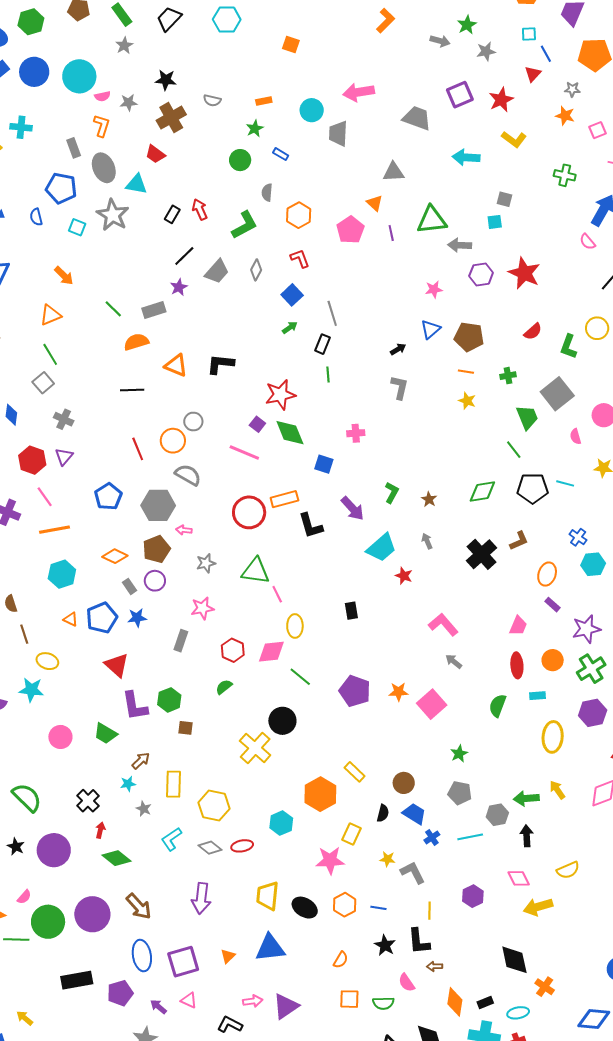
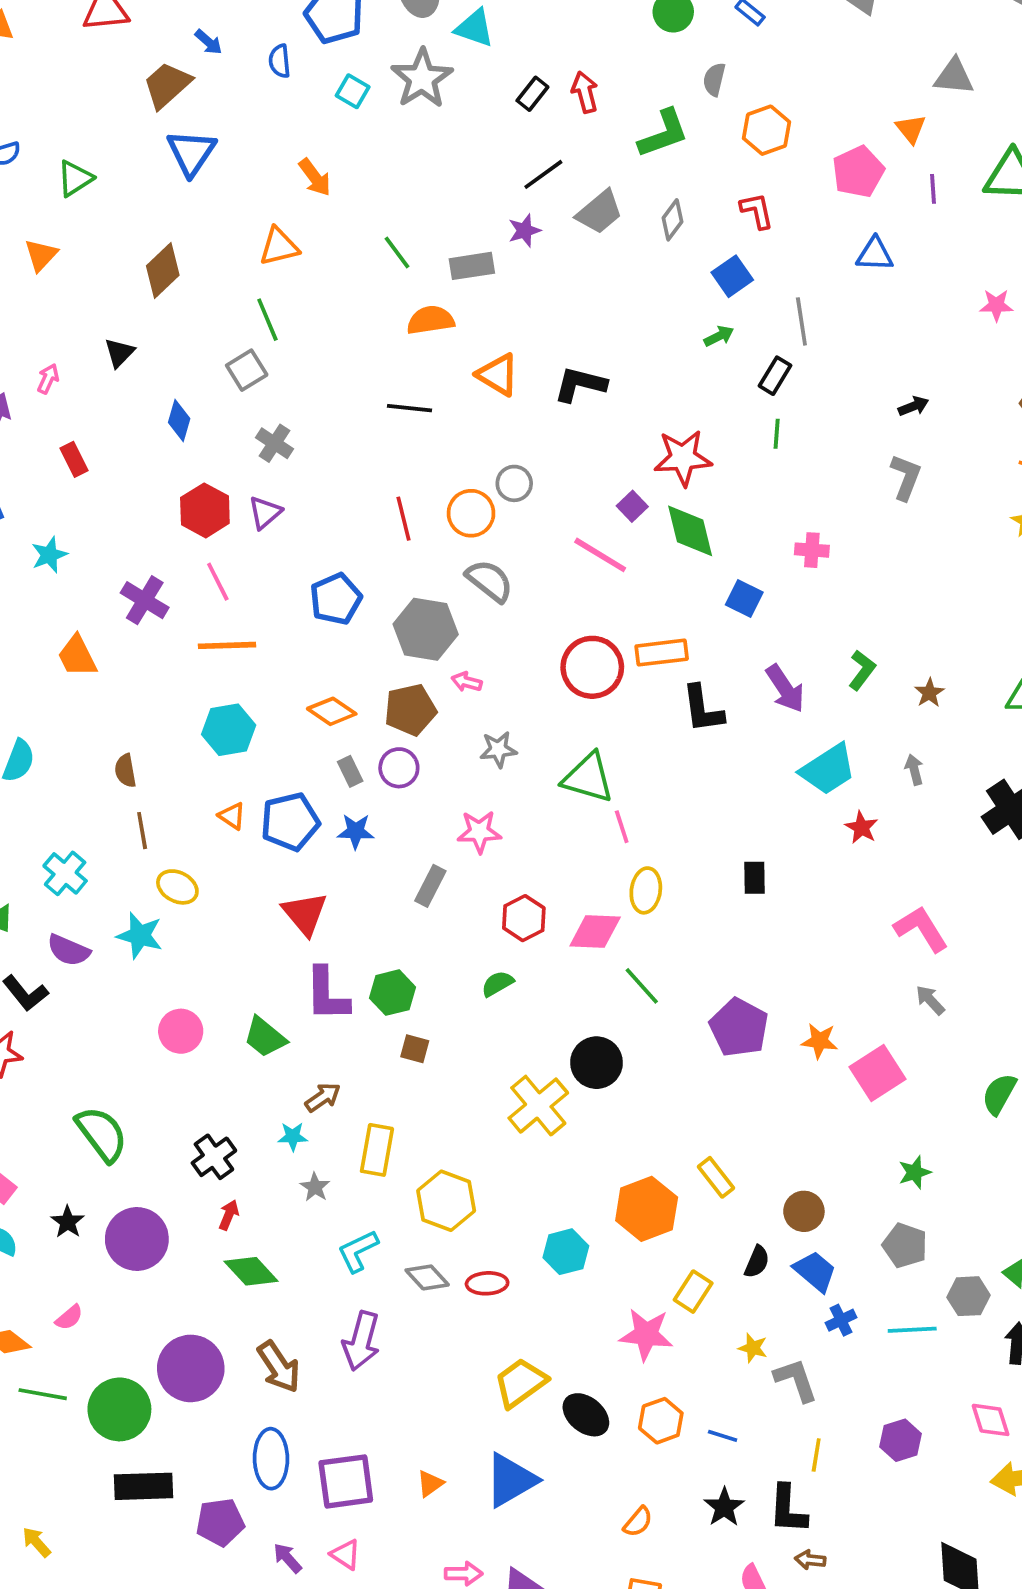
blue triangle: (431, 329) -> (875, 254), moved, turned 35
yellow trapezoid: (268, 896) -> (520, 1383), turned 40
purple arrow: (201, 898) -> (361, 1341), moved
green circle: (48, 922) -> (119, 1409), moved
blue triangle: (270, 948) -> (511, 1480), turned -32

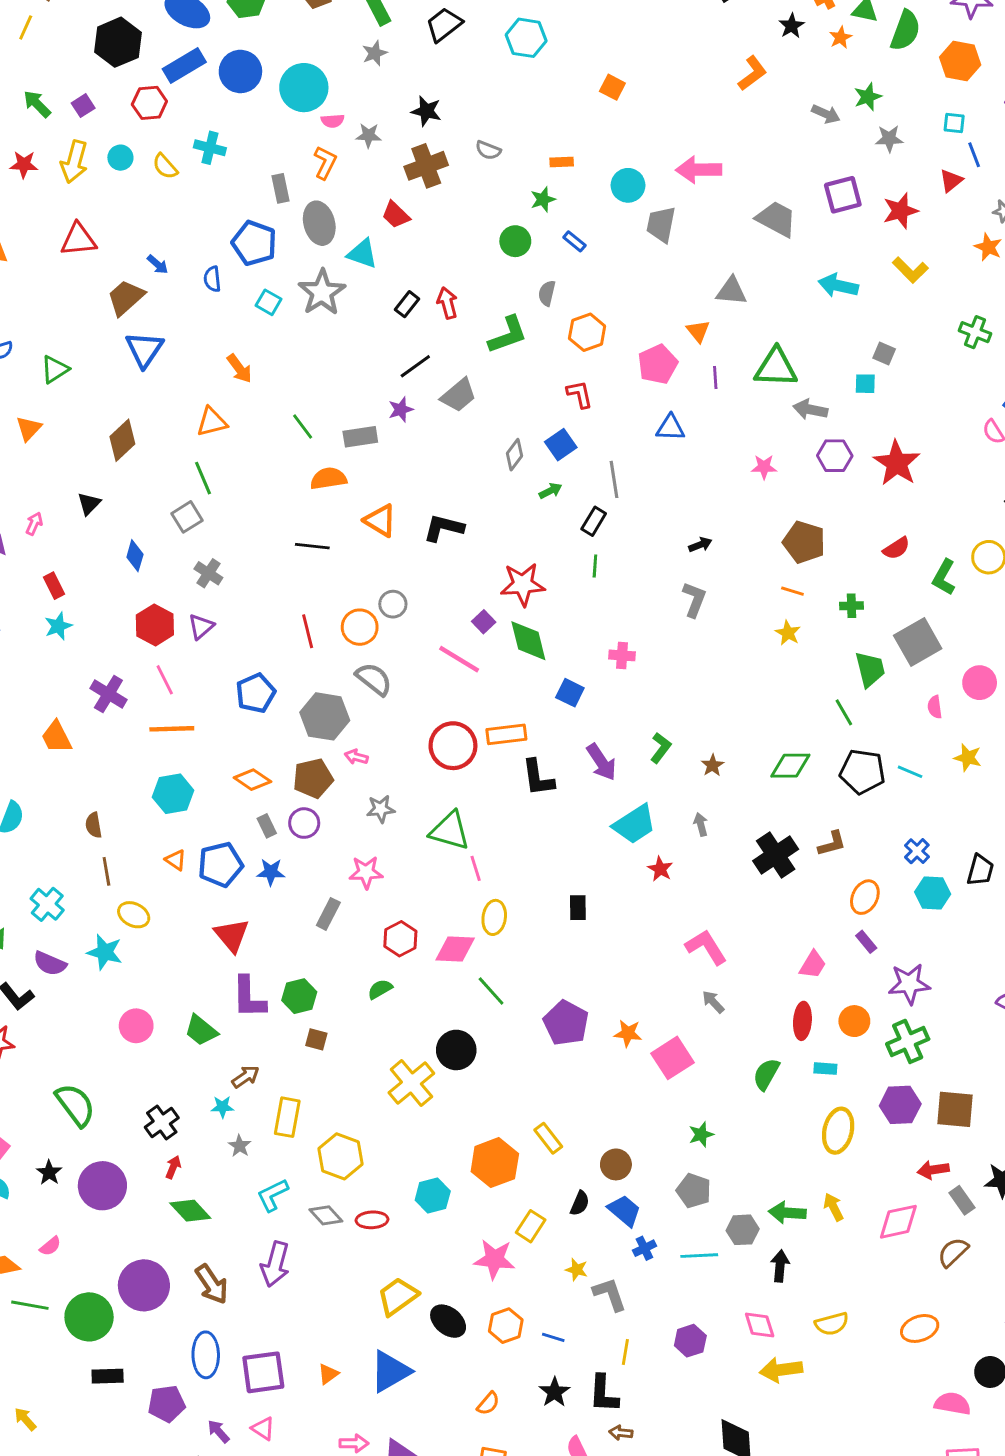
gray diamond: (672, 220) -> (515, 455), moved
cyan star: (49, 555) -> (58, 626), moved
black rectangle: (143, 1486) -> (108, 1376), size x0.7

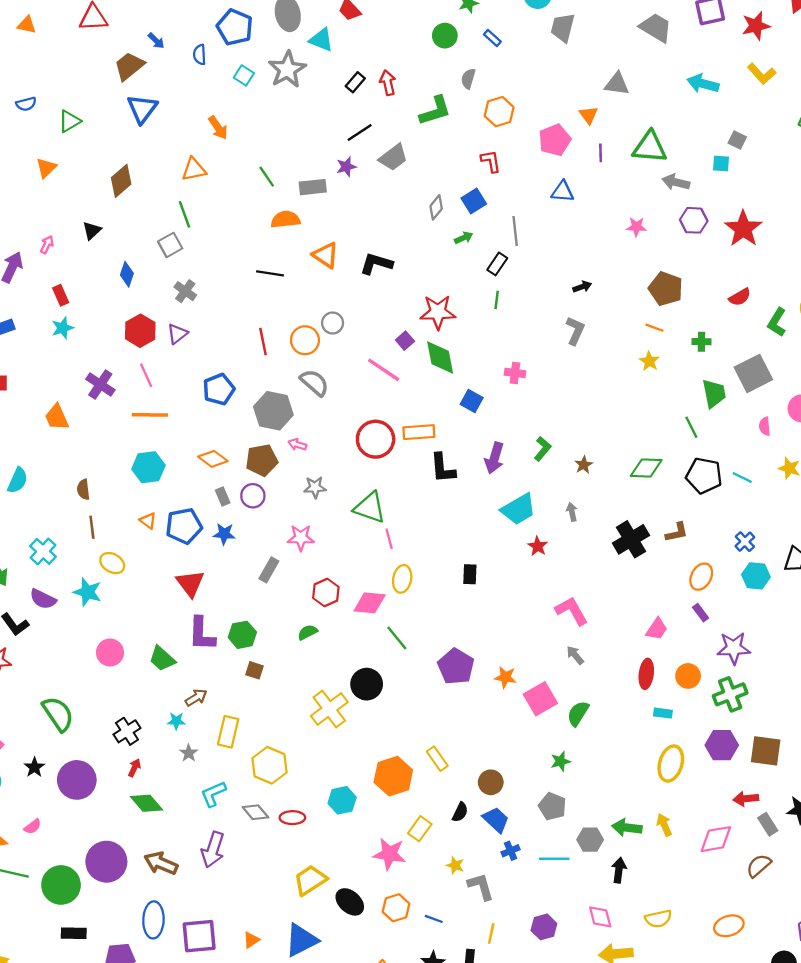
purple arrow: (601, 762) -> (494, 458), turned 48
green semicircle: (766, 1074) -> (578, 713), moved
brown arrow: (212, 1284) -> (161, 863), turned 144

